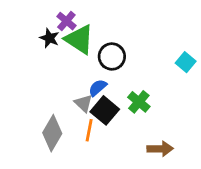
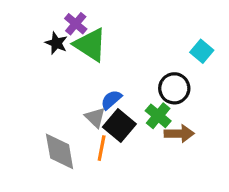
black circle: (112, 56) -> (174, 88), moved
cyan square: (186, 62) -> (202, 51), moved
gray diamond: (52, 133) -> (60, 151), turned -40
brown arrow: (160, 149) -> (179, 134), moved

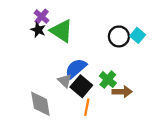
purple cross: (76, 24) -> (42, 17), moved
black circle: (174, 88) -> (119, 36), moved
blue semicircle: (111, 100) -> (76, 68), size x1.5
orange line: (102, 148) -> (87, 107), moved

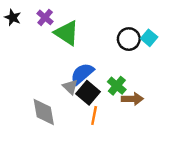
black star: (38, 30) -> (13, 17), moved

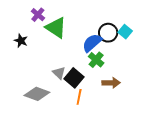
black star: (13, 17) -> (21, 41), moved
blue semicircle: (82, 74) -> (92, 43), moved
green cross: (117, 86) -> (96, 60), moved
gray diamond: (44, 112) -> (37, 94), turned -60

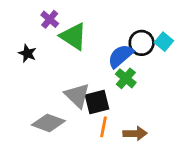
gray triangle: (59, 73) -> (77, 95), size x1.5
black square: (74, 78) -> (97, 102), turned 36
brown arrow: (111, 83) -> (135, 133), moved

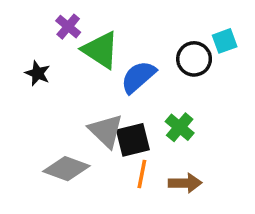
cyan square: (164, 42) -> (225, 41), moved, turned 30
blue semicircle: (121, 56) -> (138, 77), moved
green cross: (126, 78) -> (180, 127), moved

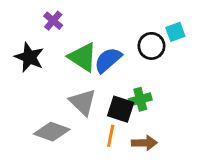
green triangle: (101, 50) -> (83, 57), moved
black star: (38, 73) -> (29, 57), size x1.5
green cross: (180, 127) -> (140, 99), turned 35
black square: (133, 140) -> (121, 109), moved, turned 32

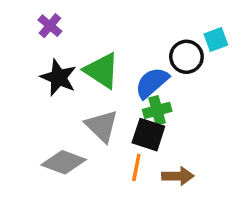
purple cross: (53, 21) -> (50, 26), moved
black star: (29, 57) -> (59, 78), moved
blue semicircle: (108, 60) -> (152, 83), moved
green cross: (140, 99) -> (157, 110), moved

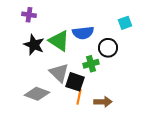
purple cross: (50, 26) -> (29, 15), turned -32
black circle: (186, 57) -> (108, 48), moved
blue semicircle: (152, 83) -> (83, 33), moved, turned -145
black square: (148, 135) -> (75, 82), moved

